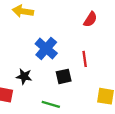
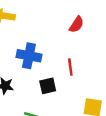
blue cross: (46, 48) -> (29, 56), turned -30

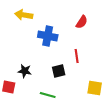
blue cross: (29, 56) -> (48, 36), moved

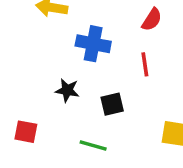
red line: (77, 56) -> (145, 64), moved
black star: (25, 71) -> (67, 90), moved

